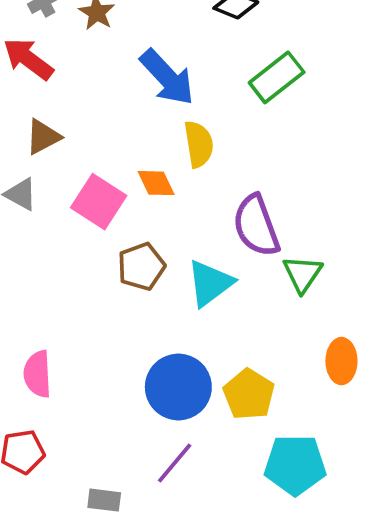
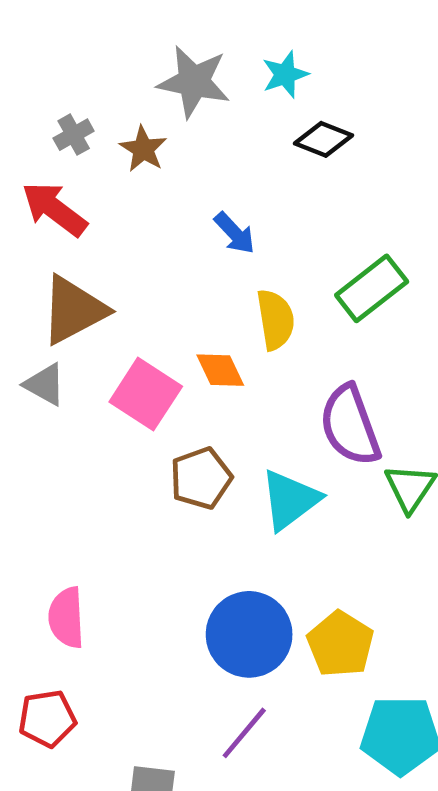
blue arrow: (167, 77) -> (235, 233), size x0.6
green rectangle: (277, 77) -> (372, 288), moved
brown triangle: (43, 137) -> (74, 310), size x1.5

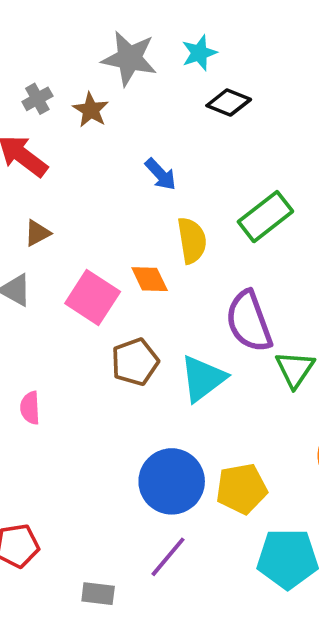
brown triangle: (74, 310) -> (37, 233), size x0.5
pink semicircle: (66, 618) -> (30, 408), moved, size x0.7
yellow pentagon: (340, 644) -> (242, 489), turned 30

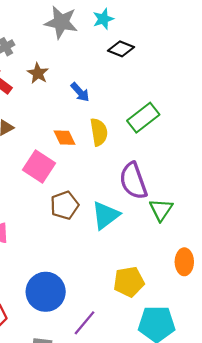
brown star: (91, 110) -> (38, 73), moved
orange diamond: (150, 279) -> (64, 138), moved
blue circle: (172, 481) -> (46, 292), moved

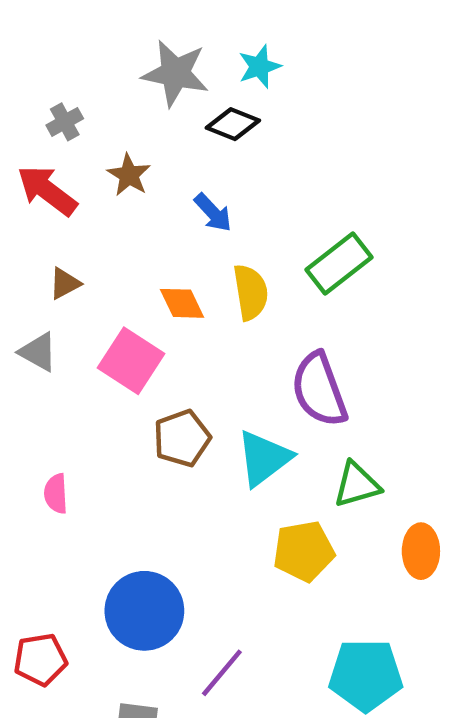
black diamond: (121, 49) -> (233, 124), moved
green triangle: (161, 210) -> (357, 485), moved, turned 40
yellow pentagon: (129, 282) -> (304, 551), moved

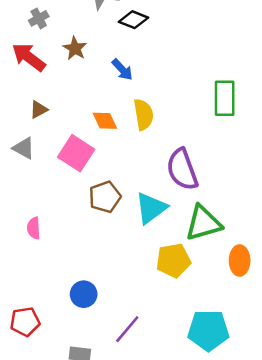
green rectangle: (339, 263) -> (225, 98), moved, turned -52
green triangle: (357, 485) -> (203, 223), size x1.4
blue circle: (144, 611) -> (84, 294), size x0.6

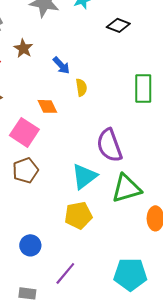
black diamond: (134, 20) -> (118, 25), moved
yellow semicircle: (144, 115) -> (81, 87), moved, size x0.7
brown pentagon: (105, 197) -> (25, 170), moved
yellow pentagon: (173, 260) -> (78, 215), moved

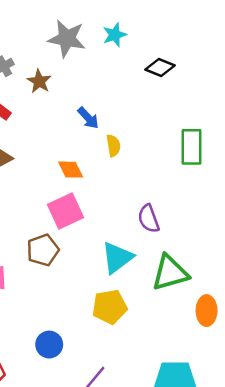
brown star: (23, 48) -> (39, 81), moved
pink square: (24, 132) -> (66, 211), moved, turned 32
purple semicircle: (109, 145) -> (149, 219), size x0.7

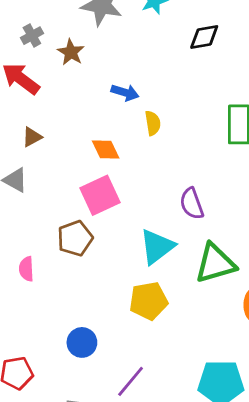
black diamond: (160, 68) -> (204, 37), turned -32
blue arrow: (88, 118) -> (125, 93), turned -30

